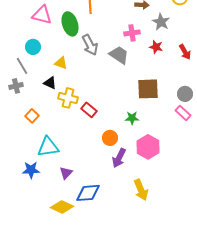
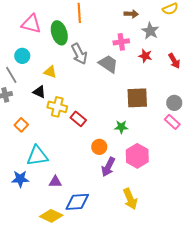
purple triangle: (66, 173) -> (55, 182), turned 48

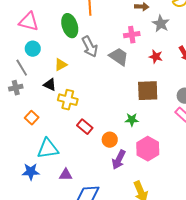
pink triangle: (31, 24) -> (29, 22), moved
red star: (145, 56) -> (156, 57), moved
yellow triangle: (50, 72) -> (61, 65), turned -48
red rectangle: (78, 119) -> (85, 127), moved

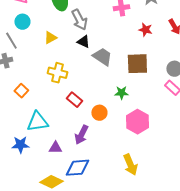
gray trapezoid: (119, 57) -> (102, 57), moved
black triangle: (50, 85) -> (83, 42), moved
purple arrow: (119, 160) -> (81, 135), moved

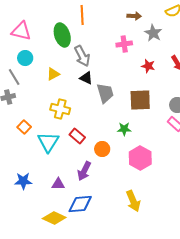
gray trapezoid: (102, 57) -> (105, 93), turned 40
cyan triangle: (37, 122) -> (48, 142), moved, turned -50

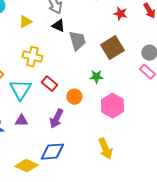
brown square: (140, 100) -> (112, 48), turned -30
purple triangle: (58, 184) -> (21, 121), moved

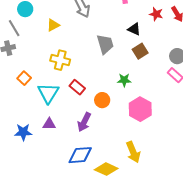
red star: (120, 14) -> (156, 14), moved
black triangle: (58, 26) -> (134, 29), moved
brown square: (112, 48) -> (140, 51), size x0.7
yellow diamond: (26, 166) -> (106, 169), moved

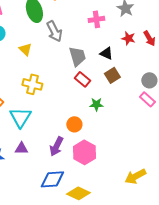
yellow triangle: (53, 25) -> (25, 49), turned -48
gray trapezoid: (105, 44) -> (77, 56), moved
red rectangle: (77, 87) -> (82, 79), moved
pink hexagon: (140, 109) -> (84, 152), moved
yellow arrow: (133, 152) -> (135, 176), moved, turned 85

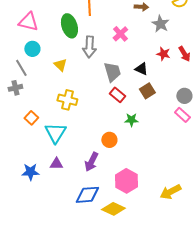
pink cross: (96, 19) -> (120, 34), moved, turned -35
gray arrow: (54, 31) -> (89, 47), turned 30
pink hexagon: (84, 152) -> (126, 181), moved

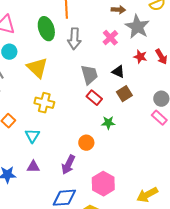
gray star: (160, 24) -> (137, 27), size x1.4
pink cross: (120, 34) -> (110, 38), moved
gray arrow: (89, 47) -> (74, 39), moved
yellow triangle: (60, 65) -> (37, 68), size x1.6
cyan triangle: (55, 133) -> (32, 136), size x0.7

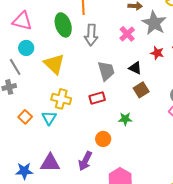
red rectangle: (94, 98) -> (97, 98), moved, turned -56
cyan triangle: (32, 136) -> (49, 118), moved
purple triangle: (33, 167) -> (50, 163), size x1.5

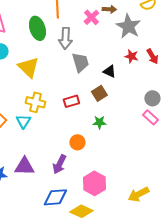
pink cross: (127, 34) -> (91, 17), moved
gray trapezoid: (106, 71) -> (80, 62), moved
brown square: (141, 90) -> (99, 93), moved

